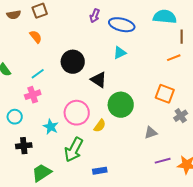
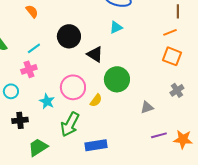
orange square: (165, 94) -> (172, 56), moved
blue rectangle: (100, 171) -> (96, 145), size x1.5

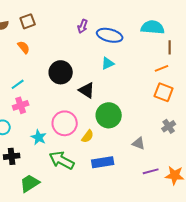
cyan line: (34, 48) -> (18, 84), moved
gray triangle: (147, 107) -> (139, 143), turned 40
green arrow: (70, 124) -> (62, 160), turned 90
blue rectangle: (96, 145) -> (103, 162), moved

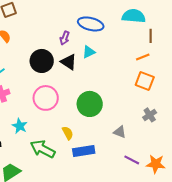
purple arrow: (83, 26) -> (65, 38), moved
black triangle: (87, 90) -> (69, 62), moved
pink circle: (65, 123) -> (46, 98), moved
yellow semicircle: (88, 136) -> (68, 133), moved, turned -64
purple line: (151, 171) -> (132, 160), turned 42

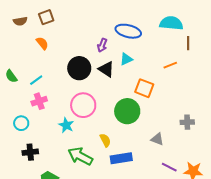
orange line: (143, 57) -> (170, 65), moved
orange square: (145, 81) -> (144, 88), moved
gray cross: (150, 115) -> (187, 122), turned 32
cyan star: (20, 126) -> (66, 125), moved

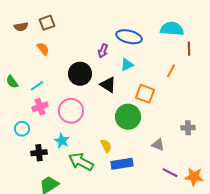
orange line: (170, 65) -> (171, 71), turned -40
black triangle: (106, 69) -> (108, 85), moved
pink circle: (83, 105) -> (71, 111), moved
cyan star: (66, 125) -> (62, 141), moved
black cross: (30, 152) -> (39, 153), moved

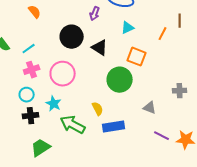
brown line: (189, 49) -> (180, 21), moved
cyan triangle: (127, 65) -> (128, 28), moved
cyan circle: (22, 129) -> (27, 95), moved

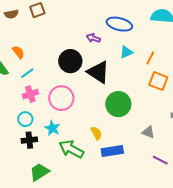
orange semicircle: (35, 12) -> (18, 52), moved
purple arrow: (95, 14) -> (93, 38), turned 88
orange line: (163, 34) -> (150, 58), moved
black triangle: (100, 48) -> (98, 72), size x1.4
orange square: (137, 57) -> (158, 81), moved

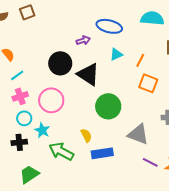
purple arrow: (93, 38) -> (83, 40), turned 144
cyan circle: (25, 119) -> (24, 118), moved
gray triangle: (148, 132) -> (138, 134), size x1.6

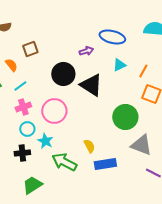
brown square: (27, 12) -> (30, 49), moved
green circle: (108, 106) -> (125, 117), moved

